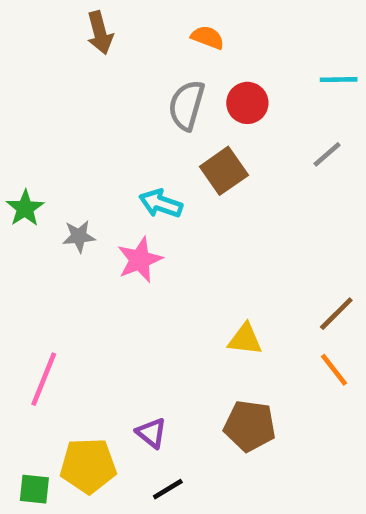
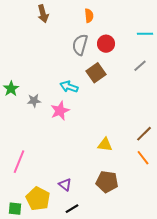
orange semicircle: (208, 37) -> (89, 16), turned 64
yellow pentagon: (88, 466) -> (38, 199), turned 30

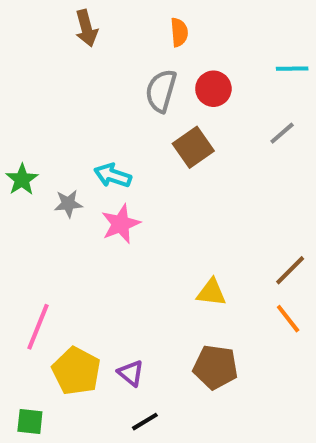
cyan arrow: (69, 87) -> (113, 175), moved
yellow pentagon: (38, 199) -> (76, 371), moved

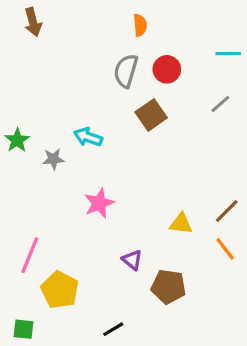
brown arrow: (86, 28) -> (33, 22), moved
pink star: (121, 224) -> (99, 203), moved
yellow triangle: (211, 292) -> (181, 224), moved
purple triangle: (131, 373) -> (132, 260), moved

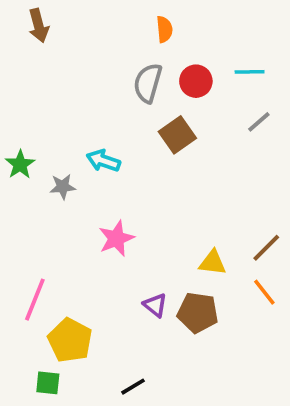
cyan line: (228, 54) -> (250, 72), moved
brown pentagon: (168, 287) -> (198, 313), moved
green square: (23, 329) -> (48, 383), moved

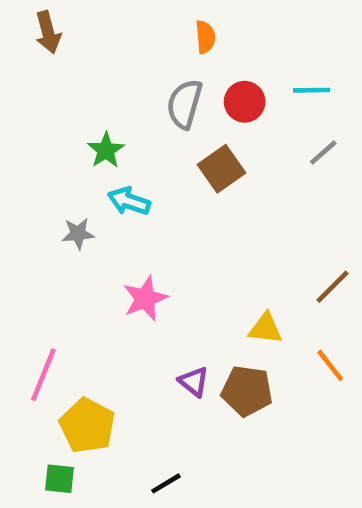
green star: (20, 164) -> (106, 150), moved
brown line: (266, 248) -> (333, 287), moved

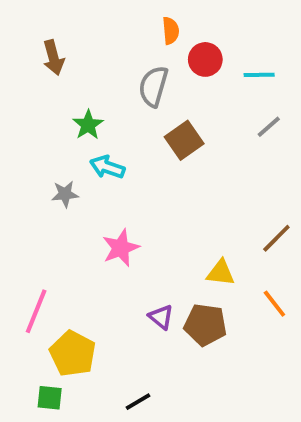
brown arrow: (48, 32) -> (53, 58), moved
red circle: (245, 102) -> (205, 59), moved

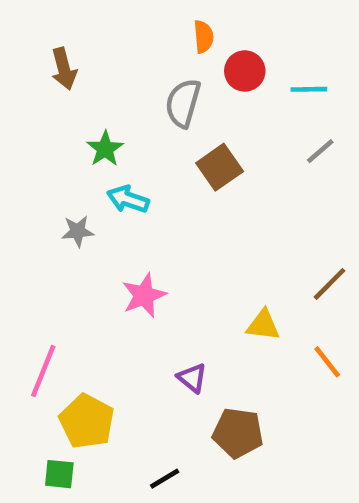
brown pentagon: (205, 325) -> (238, 433), moved

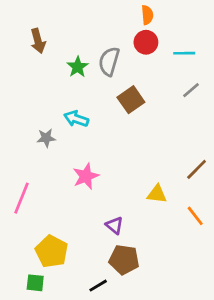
orange semicircle: (204, 37) -> (147, 15), moved
green star: (105, 149) -> (78, 67), moved
pink line: (43, 371) -> (22, 198), moved
brown pentagon: (238, 433) -> (124, 260), moved

